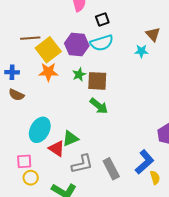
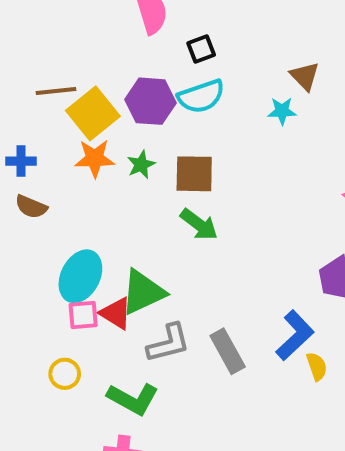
green star: (79, 74) -> (141, 165), moved
green triangle: (70, 138) -> (143, 292), size x1.4
pink square: (24, 161) -> (83, 315), moved

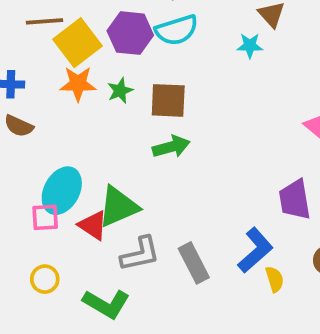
green arrow: (199, 224) -> (171, 147), turned -54
pink square: (83, 315) -> (45, 217), moved

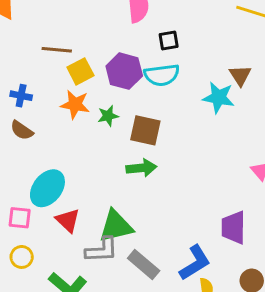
yellow square: (78, 43) -> (80, 71), size x0.7
cyan star: (250, 46) -> (219, 97), size x1.5
green triangle: (118, 207) -> (116, 226), moved
pink square: (45, 217) -> (20, 218), moved
gray rectangle: (194, 263) -> (144, 264), turned -32

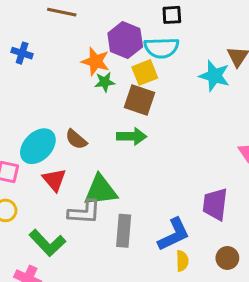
yellow square: (80, 71) -> (145, 72), moved
orange star: (75, 105) -> (95, 61), moved
brown semicircle: (22, 130) -> (76, 139), moved
gray rectangle: (144, 264) -> (124, 231), turned 48

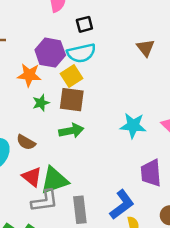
cyan star: (214, 76) -> (133, 126), moved
green star: (105, 82) -> (41, 103), moved
red triangle: (54, 180) -> (32, 177), moved

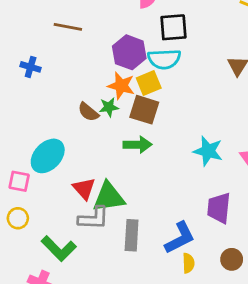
black square: (84, 24) -> (173, 27), size x1.5
orange star: (29, 75) -> (121, 86), moved
brown semicircle: (26, 142) -> (88, 112), moved

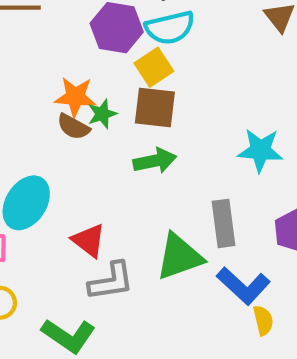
orange star: (121, 86) -> (75, 97), moved
green triangle: (109, 197) -> (179, 257), moved
gray rectangle: (132, 235) -> (224, 223), moved
blue L-shape: (180, 238) -> (243, 286), turned 80

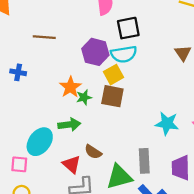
orange star: (75, 97) -> (70, 87), turned 30
brown semicircle: (73, 127) -> (93, 152), moved
green arrow: (155, 161) -> (69, 125), moved

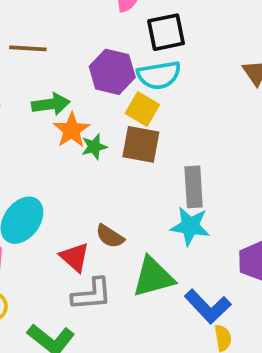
yellow square: (114, 75) -> (142, 109), turned -30
cyan star: (167, 123) -> (190, 226), moved
green arrow: (69, 125) -> (51, 104), moved
gray rectangle: (144, 161) -> (194, 187), moved

